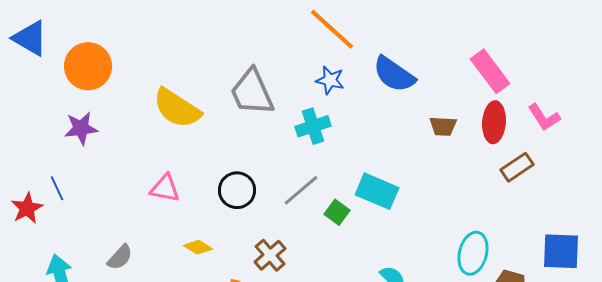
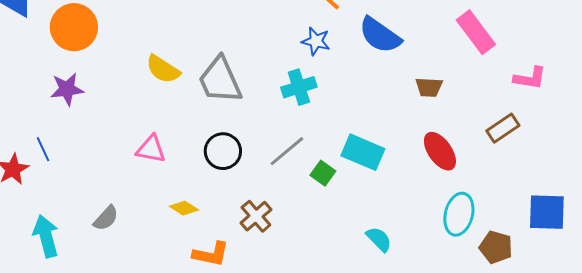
gray trapezoid: (252, 92) -> (220, 80), moved
yellow semicircle: (177, 108) -> (163, 69), size x0.7
pink L-shape: (544, 117) -> (530, 78), turned -48
red ellipse: (494, 122) -> (440, 151), moved, turned -39

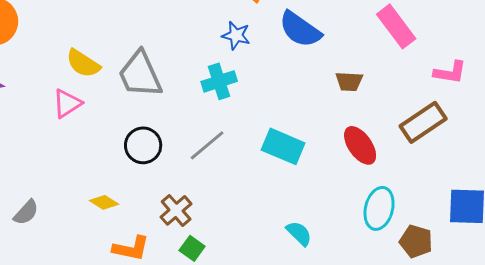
brown rectangle: (503, 128) -> (423, 122), size x1.4
pink triangle: (151, 149) -> (67, 103), moved, turned -44
green square: (323, 173) -> (192, 248), moved

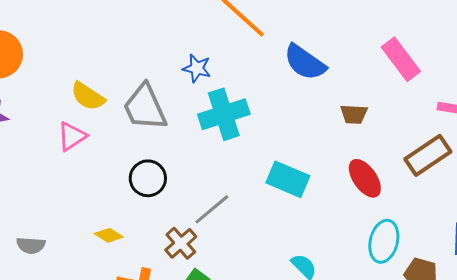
blue star: (236, 35) -> (197, 68), moved
cyan cross: (219, 81) -> (224, 114), size x1.4
gray line: (207, 145) -> (212, 209), moved
gray semicircle: (26, 212) -> (31, 245), turned 52

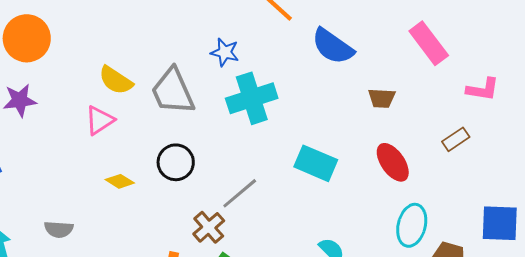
brown rectangle: (428, 155) -> (456, 139), size x0.6
yellow diamond: (109, 235) -> (120, 181), moved

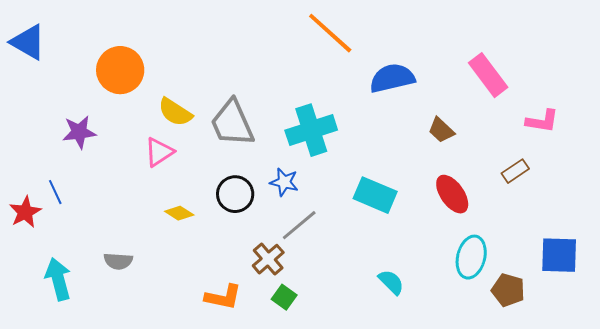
orange circle: (27, 38) -> (120, 70), moved
blue semicircle: (333, 46) -> (392, 78), turned 132
blue star: (225, 52) -> (284, 182), moved
brown trapezoid: (382, 98) -> (441, 130), turned 40

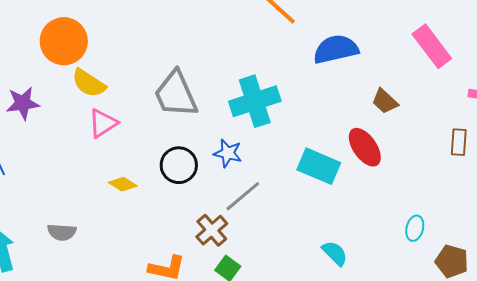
yellow semicircle: (175, 112) -> (89, 83), moved
brown rectangle: (515, 171) -> (459, 142), turned -52
red ellipse: (452, 194) -> (365, 147), moved
cyan ellipse: (471, 257) -> (415, 228), size x0.6

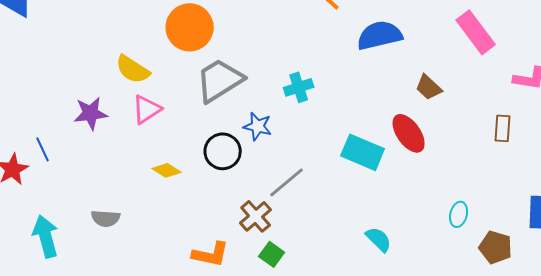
orange circle: (64, 41) -> (190, 27), moved
gray trapezoid: (176, 94) -> (220, 80), turned 82
cyan cross: (255, 101) -> (299, 87), size x0.6
purple star: (23, 103) -> (91, 113), moved
blue star: (228, 153) -> (258, 126), moved

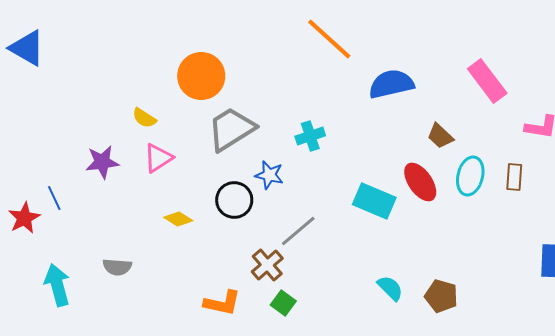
yellow semicircle: (133, 69) -> (144, 118), size x0.7
cyan ellipse: (459, 214) -> (470, 176), moved, size x1.5
brown pentagon: (496, 247) -> (441, 296), moved

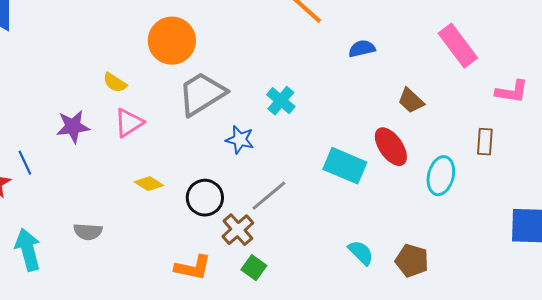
blue semicircle: (391, 84) -> (362, 49), size x0.6
cyan cross: (310, 136) -> (281, 101), turned -32
cyan ellipse: (470, 176) -> (441, 176), moved
black circle: (234, 200) -> (205, 198), moved

